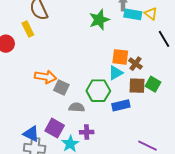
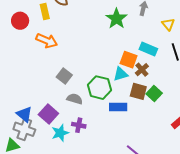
cyan rectangle: (133, 14) -> (148, 49), moved
green star: (99, 20) -> (116, 19), turned -30
orange arrow: (45, 77) -> (47, 41), moved

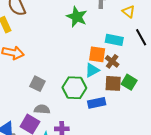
gray semicircle: (75, 99) -> (42, 109), moved

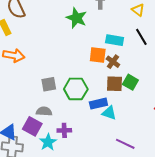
yellow triangle: (129, 12) -> (138, 10), moved
cyan triangle: (92, 70) -> (109, 113), moved, turned 49
gray square: (37, 84) -> (49, 84), moved, turned -35

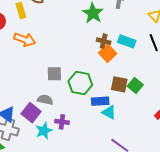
orange square: (98, 55) -> (108, 53), turned 30
brown cross: (113, 62) -> (104, 41), moved, turned -32

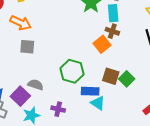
brown cross: (104, 41) -> (112, 31), moved
cyan rectangle: (127, 41) -> (113, 13), moved, turned 60
gray square: (54, 74) -> (27, 47), moved
purple cross: (62, 122) -> (58, 109), moved

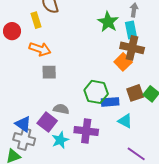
brown cross: (112, 31) -> (132, 48), size x1.6
brown square: (111, 76) -> (135, 93), turned -30
blue rectangle: (90, 91) -> (110, 102), moved
purple cross: (58, 109) -> (86, 131), size x1.6

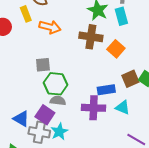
brown cross: (132, 48) -> (91, 37), moved
orange arrow: (40, 49) -> (50, 27), moved
green hexagon: (96, 92) -> (56, 84), moved
purple cross: (86, 131) -> (94, 108), moved
gray cross: (24, 139) -> (39, 132), moved

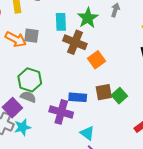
cyan rectangle: (121, 16) -> (61, 22), moved
orange arrow: (50, 27) -> (16, 39), moved
gray square: (43, 65) -> (31, 36), moved
cyan triangle: (123, 107) -> (87, 133), moved

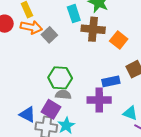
gray square: (31, 36) -> (49, 35), turned -35
orange arrow: (16, 39) -> (31, 27), moved

